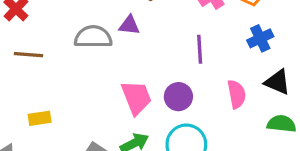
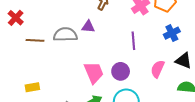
brown line: (29, 55) -> (35, 40), moved
pink semicircle: (237, 94) -> (158, 69), turned -144

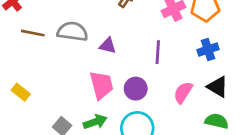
purple triangle: (88, 27) -> (108, 46), moved
yellow rectangle: (32, 87) -> (21, 92), turned 40

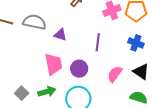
blue cross: (208, 50) -> (136, 43), turned 35

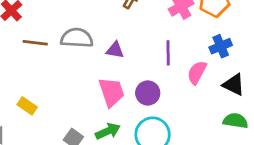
blue cross: (136, 43) -> (221, 46), turned -35
pink semicircle: (115, 74) -> (197, 72), moved

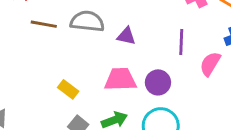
pink trapezoid: (111, 92) -> (120, 79), turned -76
yellow rectangle: (27, 106) -> (68, 89), moved

